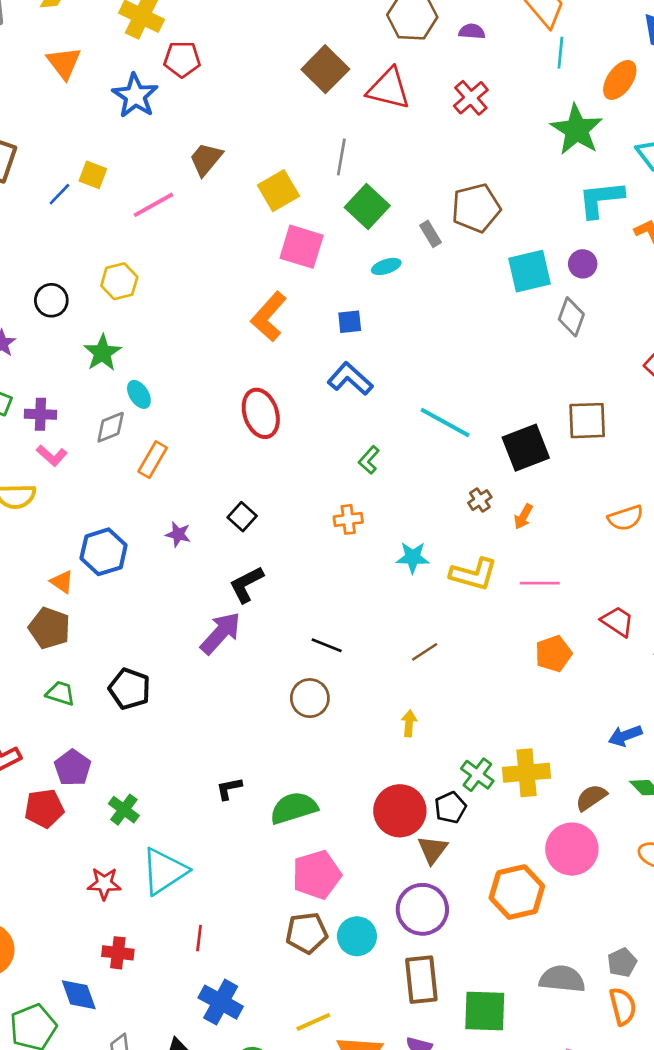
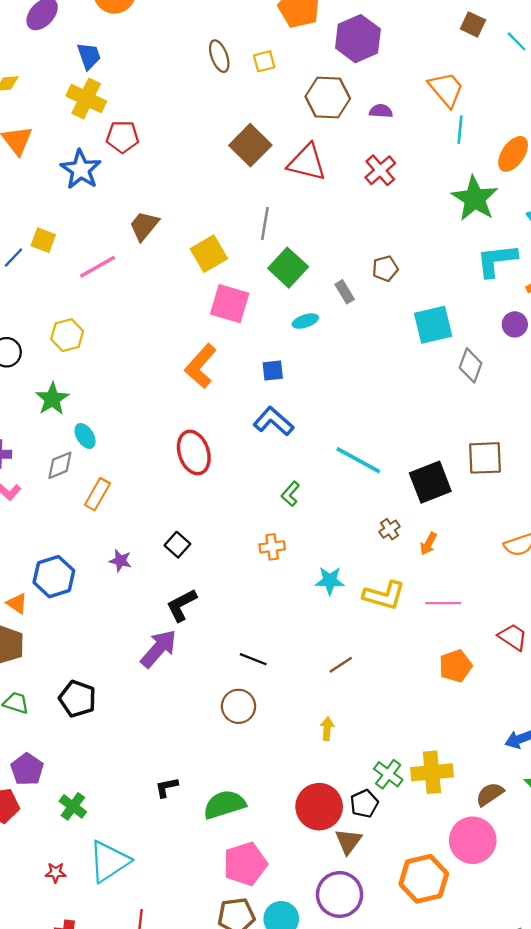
brown pentagon: (476, 208) -> (385, 269), size x0.6
purple circle: (583, 264) -> (515, 324), moved
red star: (104, 884) -> (56, 873), size x0.7

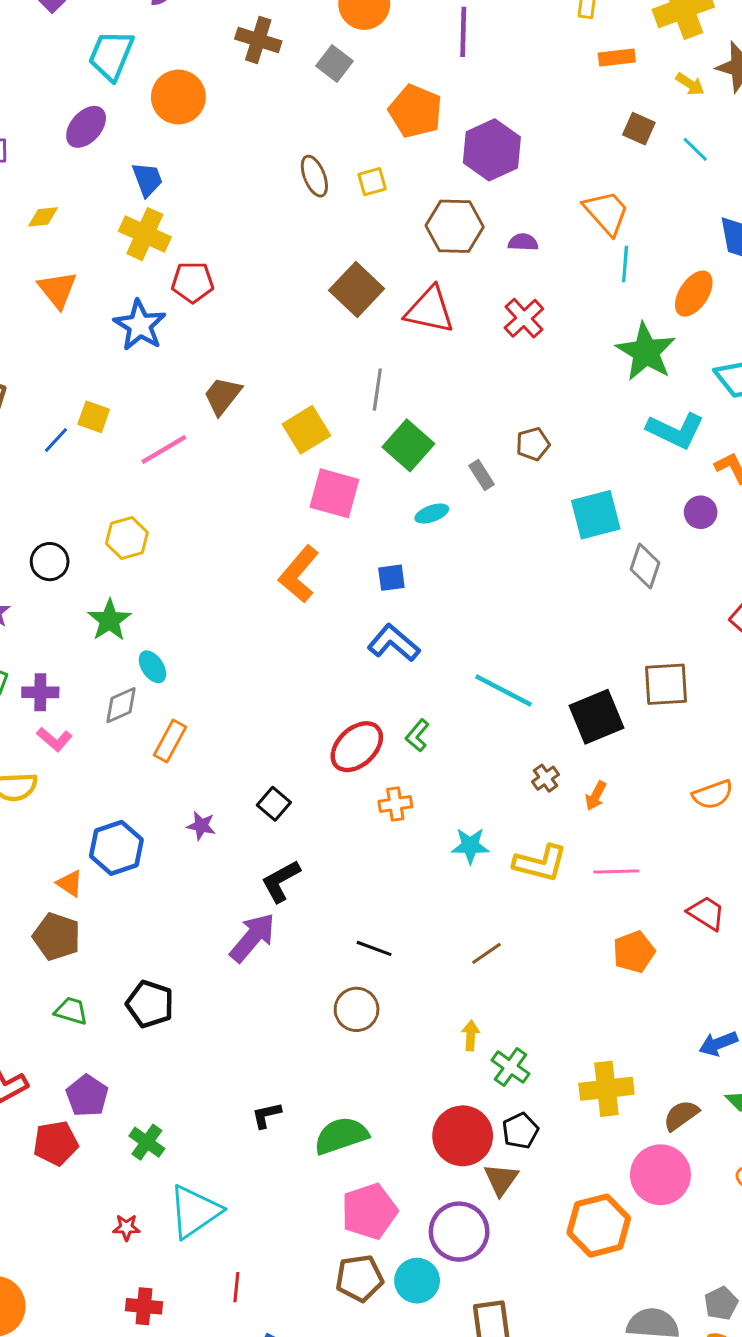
cyan L-shape: (497, 260) -> (675, 430), turned -147
red ellipse: (194, 452) -> (357, 747), moved, turned 66
green cross: (388, 774) -> (511, 1067), moved
purple circle: (340, 894) -> (459, 1232), moved

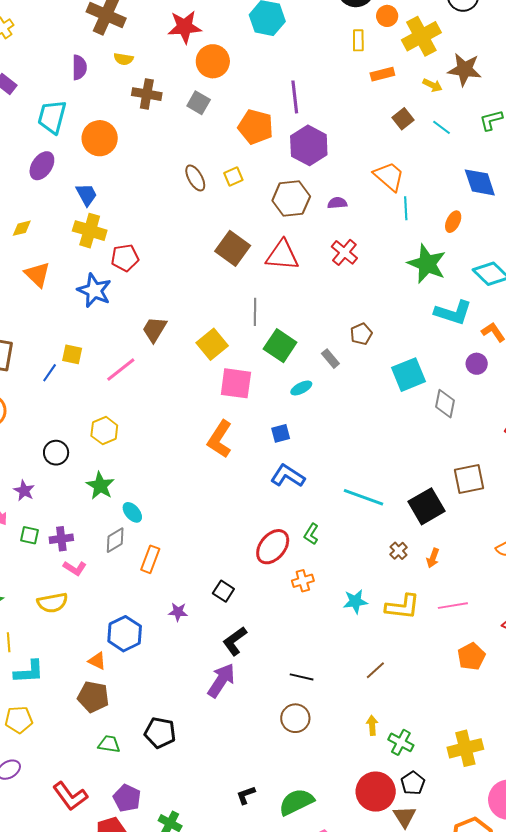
purple line: (463, 32) -> (295, 97), moved
brown square: (639, 129) -> (403, 119), turned 35
orange ellipse: (694, 294) -> (453, 222), size x0.7

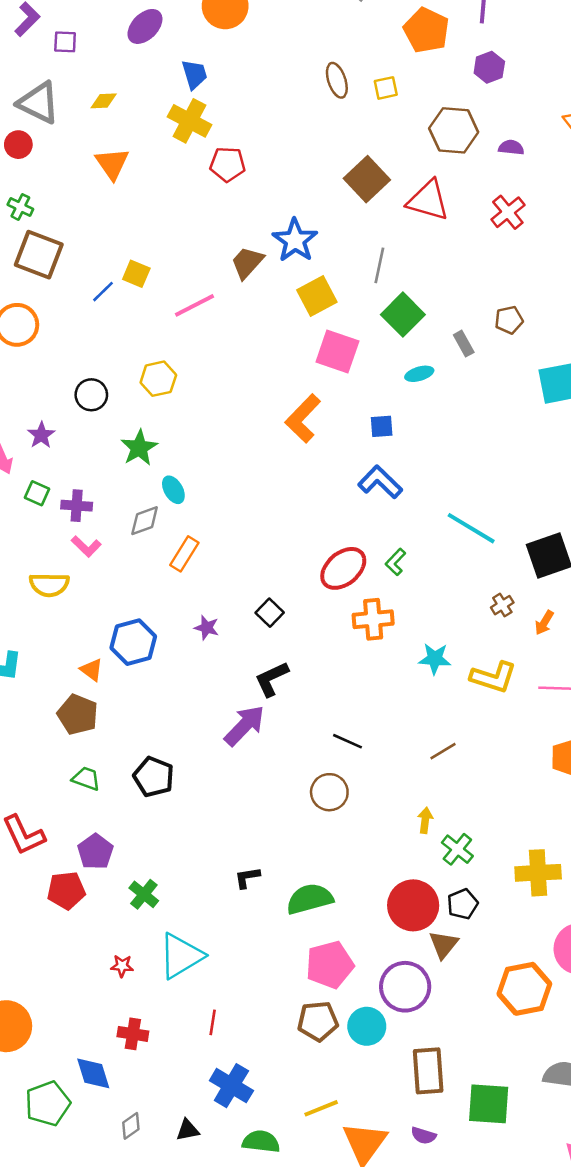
purple hexagon: (309, 145) -> (489, 67), size x0.6
blue star: (94, 291) -> (295, 240), moved
orange cross: (303, 581) -> (373, 619), size x1.4

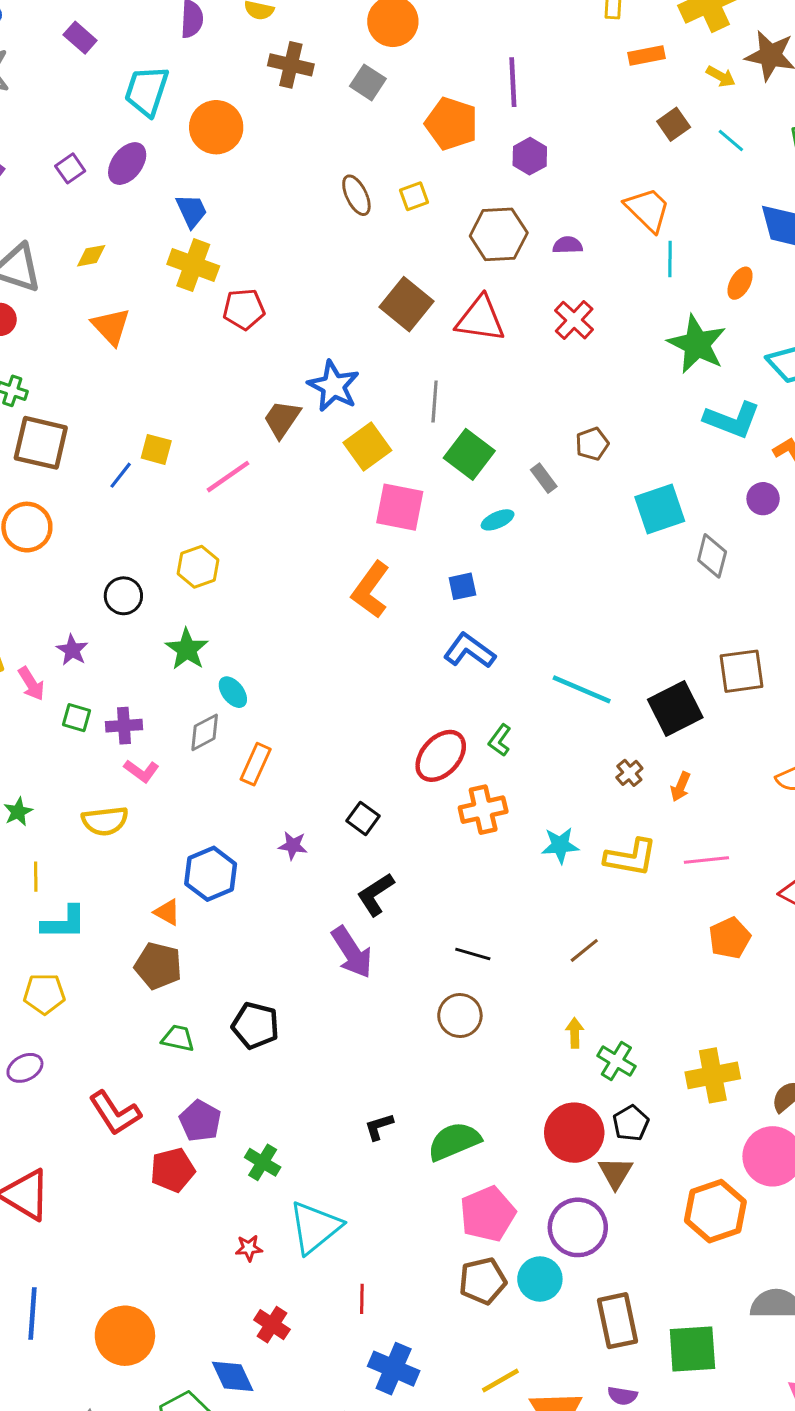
purple square: (65, 42) -> (70, 168), moved, turned -30
purple arrow: (244, 726) -> (352, 952), turned 111
red cross: (133, 1034) -> (272, 1325), turned 32

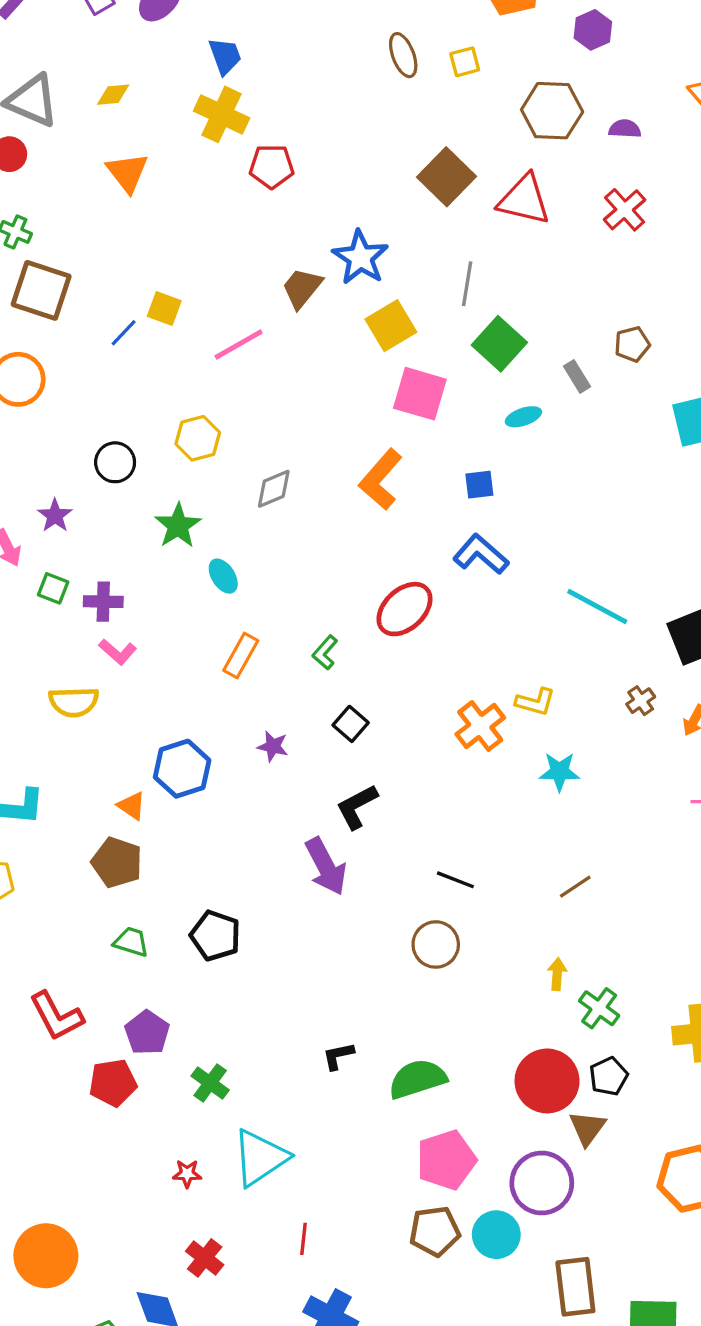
gray diamond: (205, 732) -> (274, 489), moved
green L-shape: (500, 740) -> (325, 653), moved
red ellipse: (441, 756) -> (404, 609), moved
orange cross: (483, 810) -> (480, 726), turned -30
yellow L-shape: (631, 857) -> (535, 702), moved, size x0.7

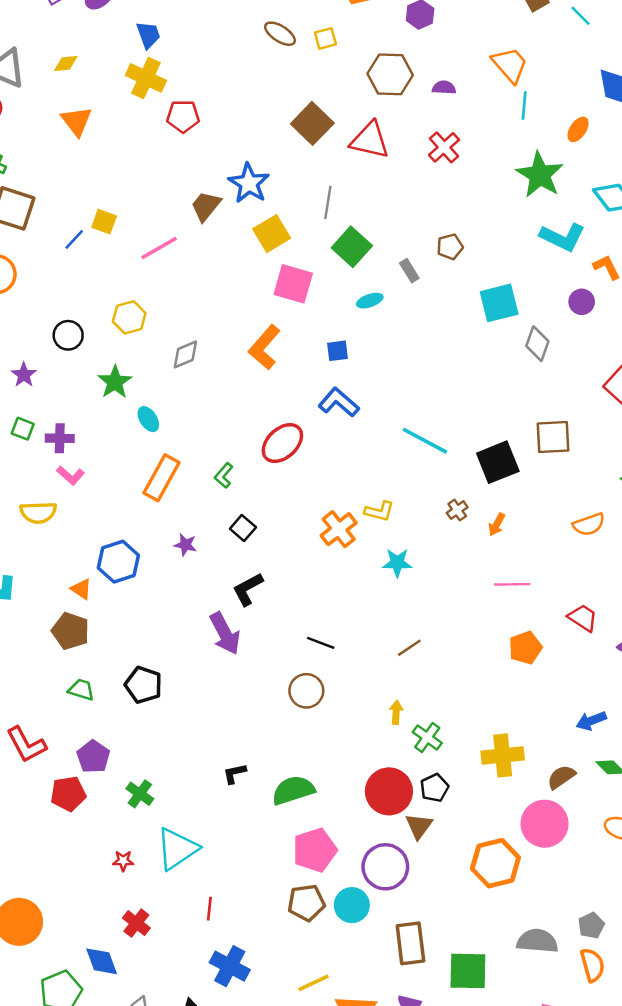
brown ellipse: (403, 55) -> (280, 34), turned -36
orange rectangle: (241, 655) -> (161, 478), size x1.4

